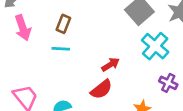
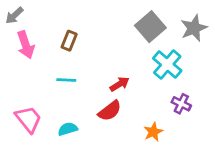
cyan line: (61, 49) -> (66, 80), moved

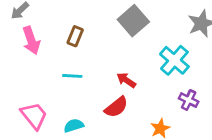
gray square: (150, 27) -> (133, 21), moved
red arrow: (120, 84) -> (126, 80), turned -114

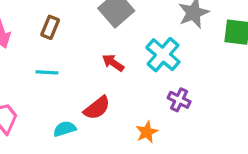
red arrow: (126, 80) -> (113, 63), moved
cyan semicircle: (74, 126) -> (65, 129), moved

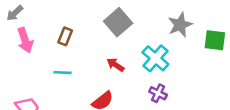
purple cross: (179, 100) -> (158, 93), moved

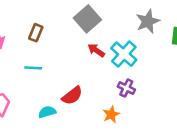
red arrow: (115, 65) -> (96, 50), moved

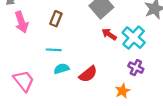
cyan semicircle: (47, 112) -> (61, 69), moved

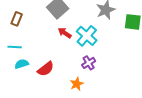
purple cross: (136, 68) -> (89, 63), turned 32

